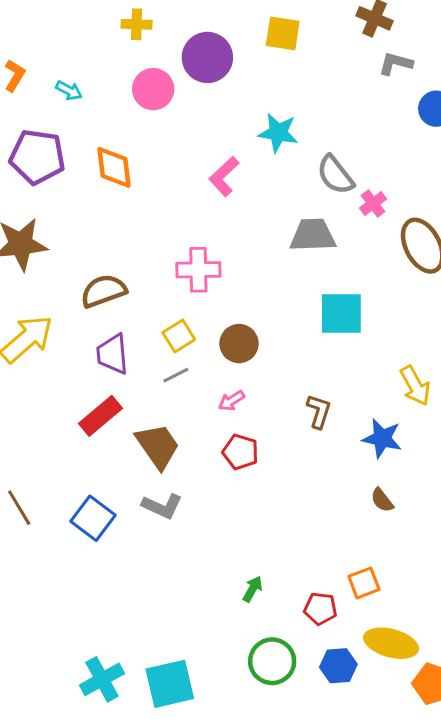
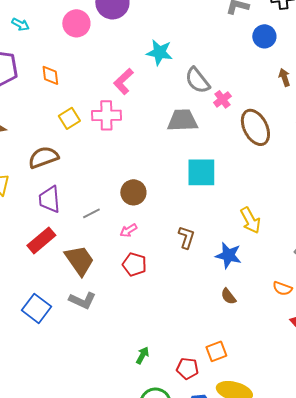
orange diamond: (114, 167) -> (50, 75), size x0.7
pink cross: (198, 270) -> (106, 115), moved
yellow square: (179, 336) -> (69, 118), moved

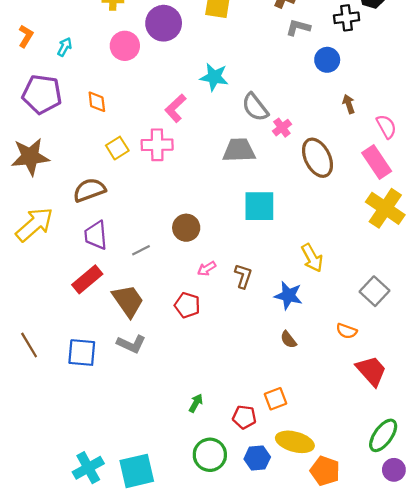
cyan arrow: (20, 24) -> (65, 47), turned -90
pink arrow: (128, 230) -> (207, 269), moved
blue square: (36, 308) -> (82, 353), turned -32

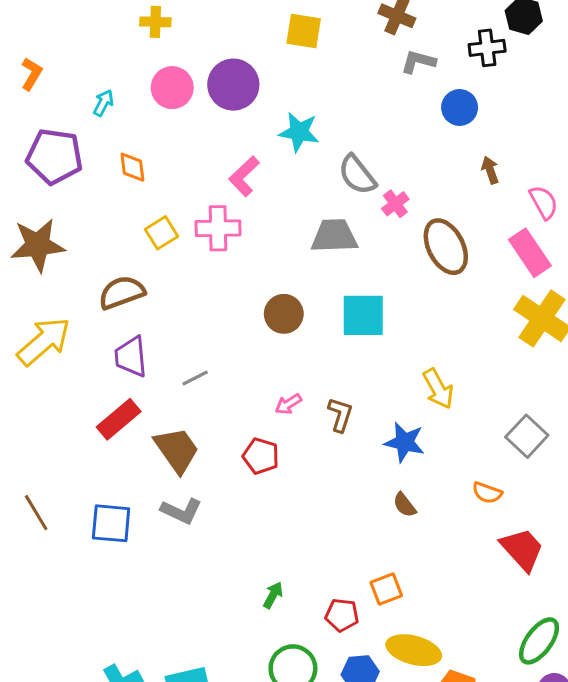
purple circle: (164, 23) -> (233, 85), moved
cyan arrow: (65, 47) -> (103, 103), moved
brown circle: (186, 228) -> (284, 314), moved

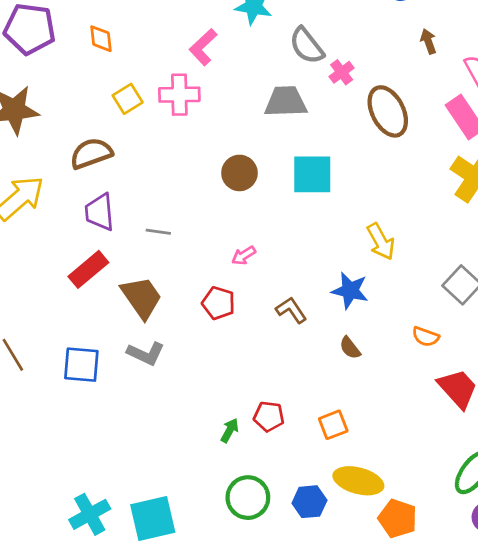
gray line: (195, 378) -> (158, 232), turned 35
brown L-shape: (340, 415) -> (291, 310), moved, turned -52
red pentagon: (342, 615) -> (269, 416), moved

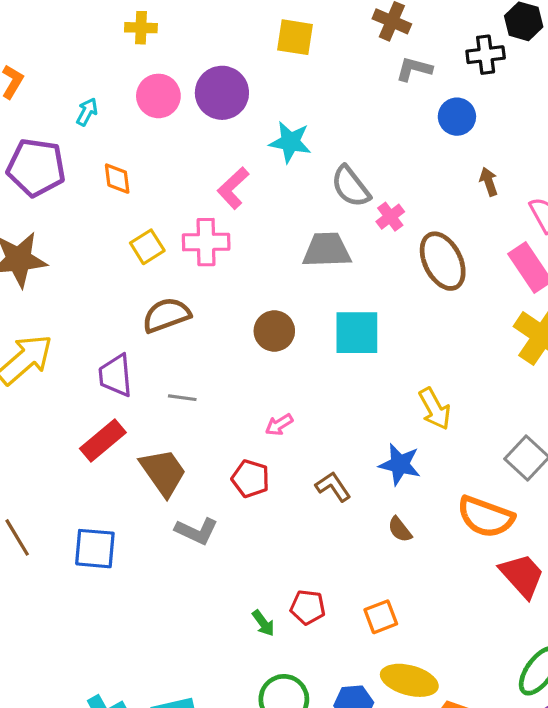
brown semicircle: (91, 153) -> (166, 315), moved
orange semicircle: (426, 337) -> (486, 517), size x1.8
gray L-shape: (146, 353) -> (197, 531), moved
green arrow: (230, 430) -> (263, 623), turned 115

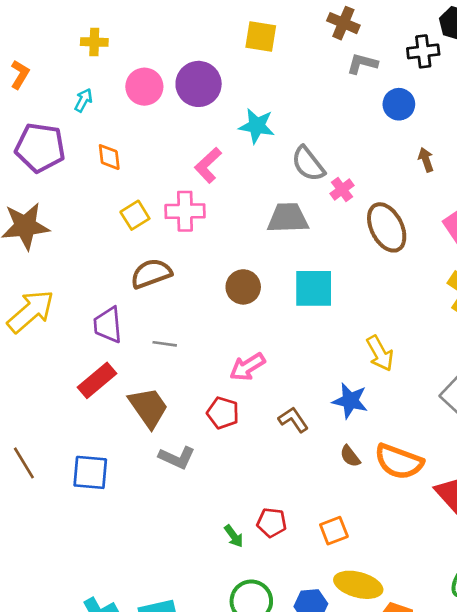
yellow cross: (141, 28) -> (94, 42), moved
pink arrow: (279, 425) -> (247, 367), size x1.5
orange semicircle: (486, 517) -> (399, 462), moved

